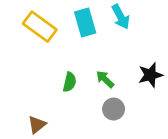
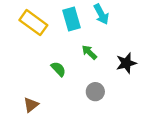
green arrow: (105, 79) -> (89, 52), moved
green semicircle: (70, 82) -> (58, 69), turned -56

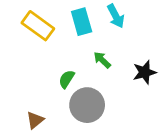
green semicircle: (58, 69) -> (67, 79), turned -105
gray circle: (95, 92) -> (87, 105), moved, size x1.6

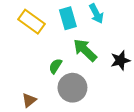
green arrow: (102, 60) -> (85, 50), size x1.6

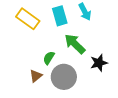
black star: (120, 60) -> (99, 63), moved
brown triangle: (29, 100) -> (36, 76), moved

